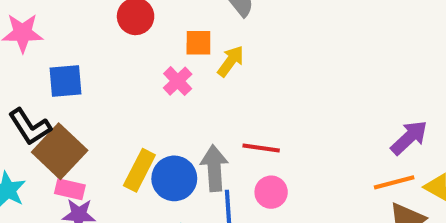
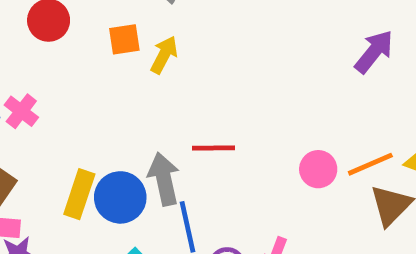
pink cross: (178, 81) -> (21, 111), moved
purple arrow: (409, 138) -> (374, 52), moved
pink circle: (271, 192) -> (318, 169), moved

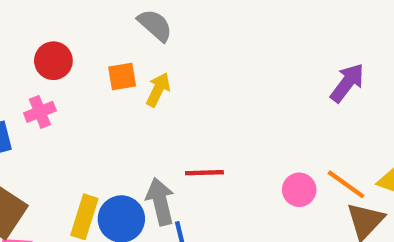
pink cross: (21, 111) -> (40, 112), moved, turned 32
orange line: (370, 164) -> (346, 184), turned 60

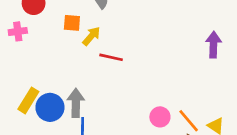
purple arrow: (347, 83) -> (213, 45), moved, turned -50
red line: (204, 173) -> (111, 57), moved

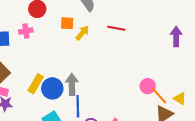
red line: (111, 57) -> (116, 28), moved
pink circle: (160, 117) -> (148, 86), moved

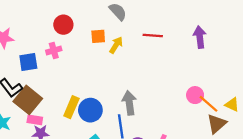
purple arrow: (176, 36) -> (200, 37), moved
gray arrow: (72, 84) -> (129, 103), moved

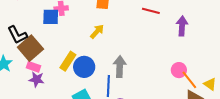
purple arrow: (200, 37) -> (182, 26), moved
yellow arrow: (116, 45) -> (97, 31), moved
blue square: (28, 62) -> (51, 17), moved

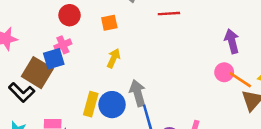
purple arrow: (182, 26) -> (232, 41), moved
brown square: (30, 48) -> (37, 73), moved
gray arrow: (120, 67) -> (138, 93), moved

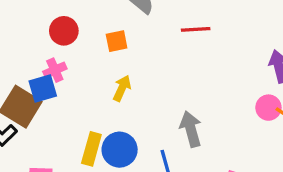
gray arrow: (138, 93) -> (191, 129), moved

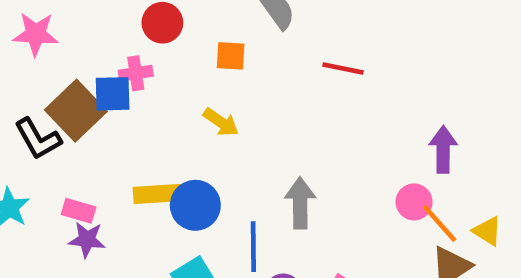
yellow arrow: (122, 88) -> (221, 122), turned 85
yellow rectangle: (91, 149) -> (157, 194), turned 56

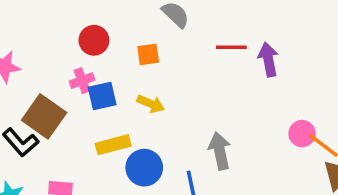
blue square: (113, 94) -> (102, 96), moved
purple arrow: (443, 149) -> (268, 60), moved
yellow rectangle: (157, 194) -> (113, 145), moved

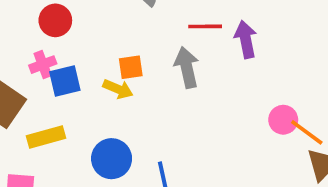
orange square: (148, 54) -> (131, 67), moved
yellow rectangle: (113, 145) -> (46, 137), moved
gray arrow: (220, 151) -> (187, 67), moved

